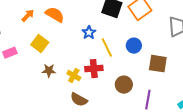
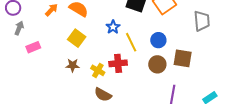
yellow square: (40, 44) -> (77, 38), moved
brown circle: (124, 85) -> (157, 64), moved

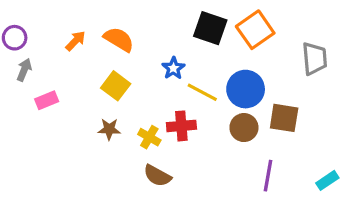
blue circle: (158, 40) -> (246, 89), size x1.5
yellow line: (131, 42) -> (202, 92), turned -36

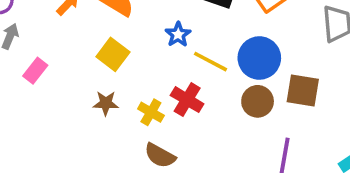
pink rectangle: (47, 100) -> (35, 71), turned -30
red cross: (181, 126) -> (187, 100), turned 36

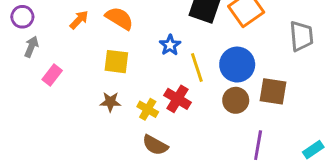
yellow square: (113, 54) -> (116, 62), turned -30
yellow line: (211, 62) -> (197, 68), turned 44

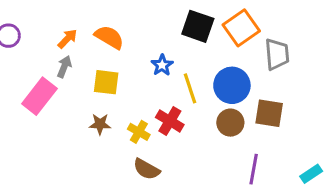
gray trapezoid: (301, 36) -> (277, 54), moved
gray arrow: (31, 47) -> (64, 67), moved
pink rectangle: (52, 75) -> (39, 96), size x1.6

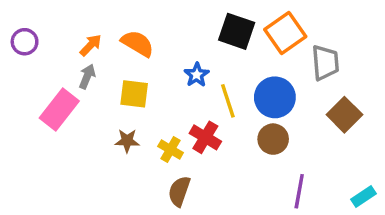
brown square: (269, 113) -> (344, 115), moved, turned 36
brown semicircle: (147, 169) -> (179, 191), turned 80

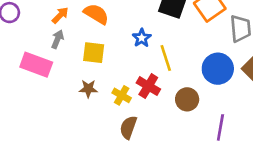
blue circle: (275, 97) -> (218, 69), moved
pink rectangle: (59, 110) -> (36, 65), turned 72
brown circle: (273, 139) -> (187, 99), moved

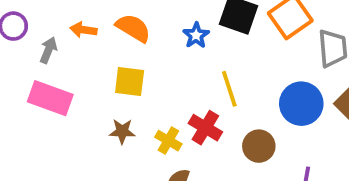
orange arrow: (60, 15) -> (83, 30), turned -126
blue star: (142, 38) -> (196, 35), moved
gray arrow: (58, 39) -> (48, 50), moved

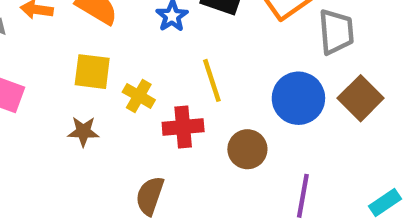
red cross: (205, 128) -> (183, 127), turned -36
yellow cross: (168, 141) -> (139, 96), moved

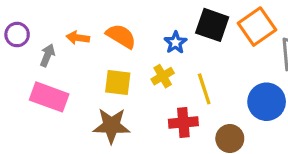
yellow cross: (139, 96) -> (163, 76), moved, turned 30
brown star: (83, 131) -> (111, 126), size x1.6

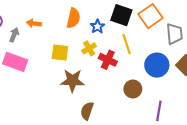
orange semicircle: (121, 36) -> (73, 18), moved, turned 72
yellow line: (204, 89) -> (127, 44), moved
red cross: (183, 123) -> (108, 60), moved, turned 30
brown star: (111, 126) -> (72, 81), moved

